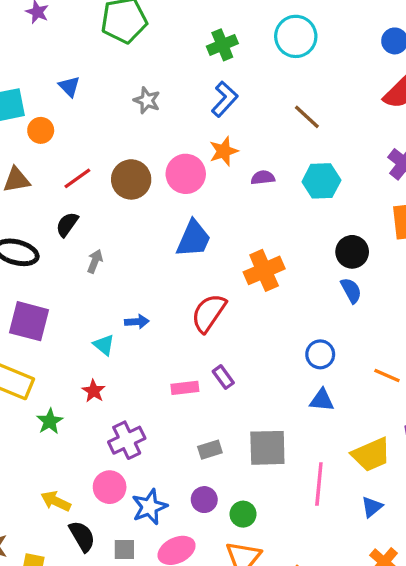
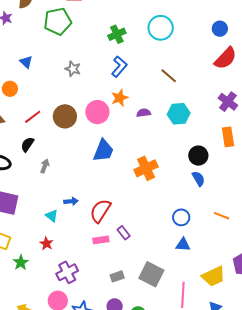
red semicircle: (209, 313) -> (100, 211), moved
orange line: (387, 375) -> (222, 216), moved
gray square: (267, 448) -> (151, 274), turned 30

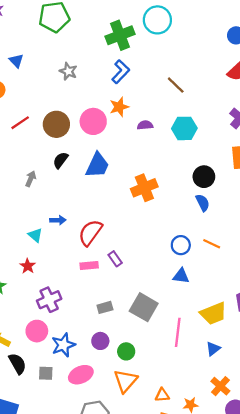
cyan circle: (161, 28) -> (157, 20), moved
green cross: (117, 34) -> (120, 35), size x1.4
black semicircle: (27, 144) -> (61, 160), moved
orange line: (222, 216) -> (212, 244), moved

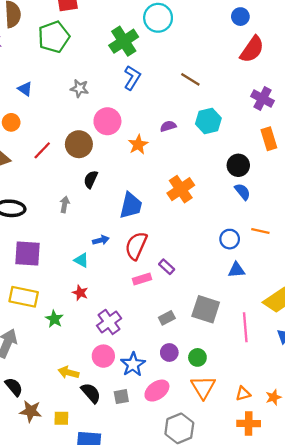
orange star: (119, 107) -> (138, 145), moved
pink circle: (93, 121) -> (107, 121), moved
blue trapezoid: (97, 165) -> (131, 205), moved

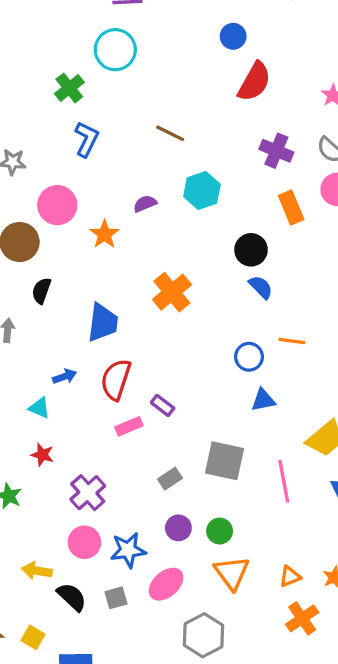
green cross: (124, 41) -> (69, 88), size x0.7
blue star: (133, 364) -> (128, 550), turned 30
yellow square: (61, 418) -> (33, 637), turned 35
orange cross: (249, 423) -> (302, 618), turned -30

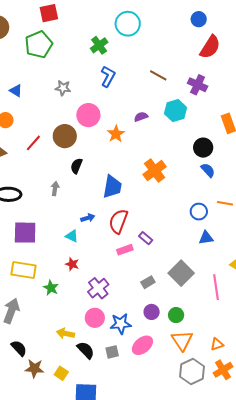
purple cross: (276, 151) -> (198, 85), moved
gray square: (224, 461) -> (181, 273), turned 30
gray hexagon: (204, 635) -> (192, 372), moved

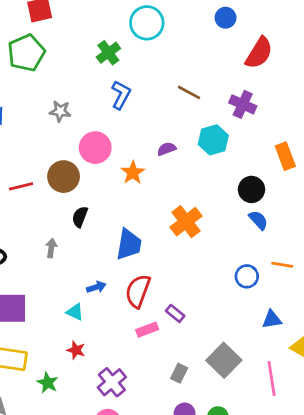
blue circle: (199, 19) -> (226, 18), moved
red line: (33, 143) -> (21, 186), turned 36
blue triangle: (206, 238) -> (272, 320), moved
gray rectangle: (148, 282) -> (179, 373), turned -32

